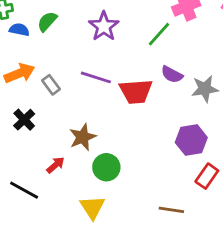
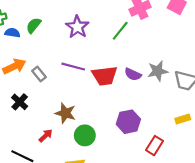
purple semicircle: (172, 74) -> (133, 74), moved
brown star: (83, 137) -> (65, 113), turned -30
purple hexagon: (191, 140) -> (128, 122), moved
red rectangle: (207, 176) -> (154, 146), moved

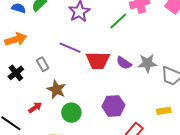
gray rectangle: (39, 74) -> (43, 64), moved

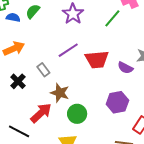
purple line: (70, 48) -> (68, 50), turned -50
purple semicircle: (124, 63) -> (125, 68), moved
red arrow: (35, 107) -> (41, 113), size x1.6

